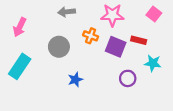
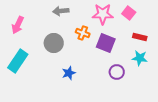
pink square: (154, 14) -> (129, 13), moved
red rectangle: (139, 40) -> (140, 37), moved

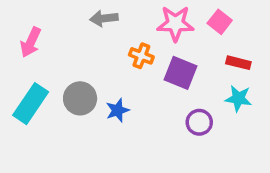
gray circle: (54, 43) -> (80, 98), moved
blue star: (69, 73) -> (117, 110), moved

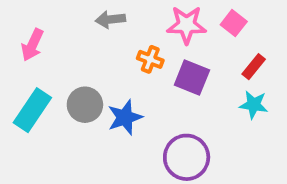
red rectangle: (238, 63) -> (254, 67), turned -65
blue star: (117, 110) -> (125, 117), size x1.4
purple circle: (199, 122) -> (187, 157), moved, size x1.6

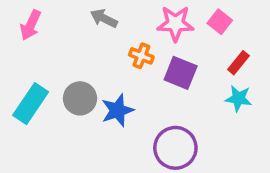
gray arrow: (110, 19) -> (104, 18), turned 32
pink arrow: (32, 45) -> (31, 25), moved

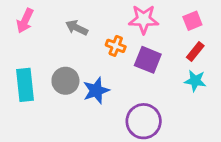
gray arrow: (104, 18) -> (77, 28), moved
pink square: (220, 22) -> (192, 21), moved, turned 30
cyan rectangle: (31, 104) -> (25, 85), turned -40

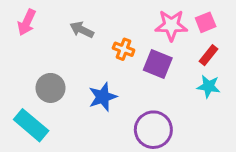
pink star: (144, 19) -> (171, 25), moved
gray circle: (65, 81) -> (50, 88), moved
cyan rectangle: (25, 85) -> (31, 125), moved, turned -44

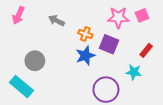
red rectangle: (209, 55) -> (146, 50), moved
cyan star: (209, 86) -> (134, 72), moved
blue star: (103, 97) -> (85, 56), moved

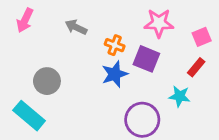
pink square: (142, 15) -> (202, 37), moved

